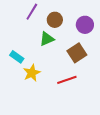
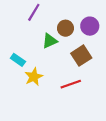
brown circle: (55, 20) -> (65, 28), moved

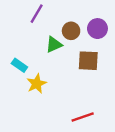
brown square: (81, 56) -> (88, 61), turned 36
red line: (71, 84) -> (83, 117), moved

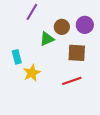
cyan rectangle: (19, 65) -> (17, 57), turned 40
red line: (83, 117) -> (72, 81), moved

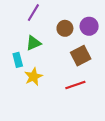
green triangle: (47, 39) -> (33, 43), moved
brown square: (77, 53) -> (81, 56), turned -30

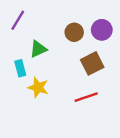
purple line: (33, 13) -> (18, 20), moved
yellow star: (33, 77) -> (38, 87), turned -30

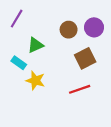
cyan rectangle: (20, 68) -> (19, 63), turned -40

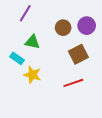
purple line: (17, 19) -> (25, 13), moved
green triangle: (35, 45) -> (32, 42), turned 35

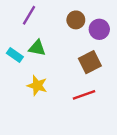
brown circle: (63, 28) -> (76, 20), moved
cyan rectangle: (17, 58) -> (15, 55), moved

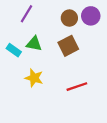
purple circle: (99, 29) -> (91, 16), moved
brown square: (90, 62) -> (68, 46), moved

